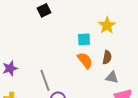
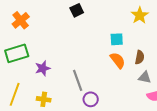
yellow star: (107, 25) -> (140, 15), moved

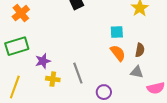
gray triangle: (145, 77) -> (137, 72), moved
yellow cross: (44, 99) -> (53, 79), moved
purple circle: (91, 99) -> (104, 92), moved

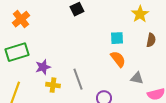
brown semicircle: (140, 50) -> (151, 40), moved

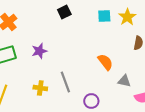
cyan square: (117, 38) -> (104, 16), moved
purple star: (43, 67) -> (39, 51), moved

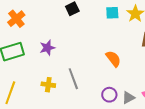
gray triangle: (124, 81) -> (128, 98), moved, turned -40
purple circle: (91, 101) -> (109, 95), moved

